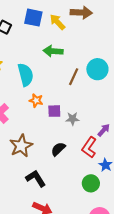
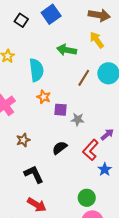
blue square: (33, 18) -> (51, 14), turned 36
yellow arrow: (57, 22) -> (97, 40), moved
brown star: (21, 146) -> (23, 140), size x0.6
green circle: (91, 183) -> (87, 198), moved

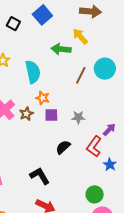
yellow arrow: (97, 40) -> (80, 36), moved
purple square: (60, 110) -> (51, 115), moved
brown star: (23, 140) -> (26, 114), moved

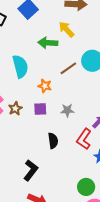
brown line: (81, 75) -> (68, 68), turned 30
orange star: (43, 98) -> (45, 86), moved
black semicircle: (63, 147) -> (53, 141), turned 126
black L-shape: (40, 176) -> (31, 170), turned 70

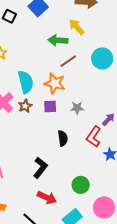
cyan semicircle: (20, 66) -> (26, 82), moved
brown line: (68, 68) -> (68, 61), moved
orange star: (45, 86) -> (55, 83), size x1.5
green circle: (86, 187) -> (81, 185), moved

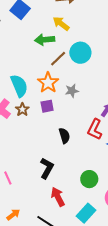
cyan circle: (102, 58) -> (80, 53), moved
orange star: (55, 83) -> (48, 83), turned 30
gray star: (77, 108) -> (72, 91), moved
red arrow: (47, 198) -> (58, 197), turned -132

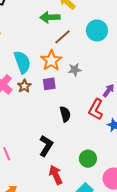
cyan circle: (80, 53) -> (97, 30), moved

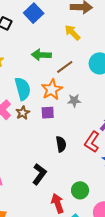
green arrow: (50, 17) -> (41, 55), moved
red arrow: (56, 175) -> (58, 203), moved

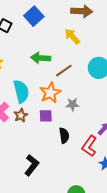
black semicircle: (61, 144) -> (64, 136), moved
black L-shape: (39, 174) -> (32, 165), moved

